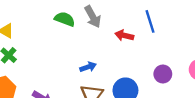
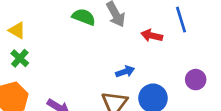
blue arrow: (88, 67) -> (125, 72), moved

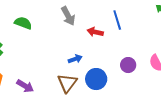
green semicircle: (84, 17) -> (23, 23), moved

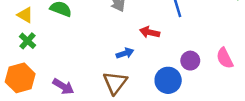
red arrow: (95, 32) -> (150, 32), moved
blue circle: (96, 79) -> (168, 80), moved

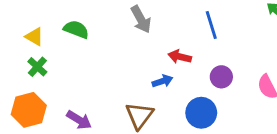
blue arrow: (125, 53) -> (162, 81), moved
purple circle: (190, 61) -> (221, 77), moved

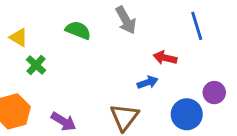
green semicircle: (76, 29) -> (78, 30), moved
green cross: (37, 67) -> (36, 65), moved
purple circle: (221, 77) -> (214, 93), moved

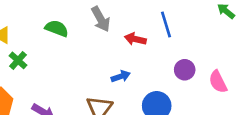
red arrow: (165, 58) -> (135, 39), moved
purple circle: (214, 93) -> (185, 70), moved

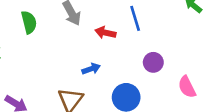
green semicircle: (57, 28) -> (29, 22), turned 55
pink semicircle: (218, 82) -> (187, 87), moved

